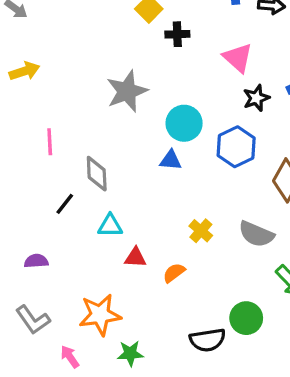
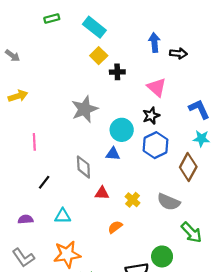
black star: (256, 98) -> (151, 116), moved
gray diamond: (97, 174) -> (83, 167), moved
cyan triangle: (110, 226) -> (63, 216), moved
red triangle: (135, 258) -> (102, 193), moved

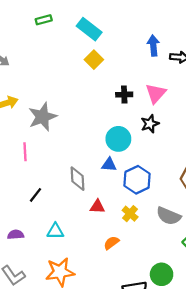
black cross: (117, 72) -> (124, 95), moved
pink triangle: (157, 87) -> (156, 93), turned 30
gray star: (85, 109) -> (42, 117), moved
blue hexagon: (155, 145) -> (137, 180), moved

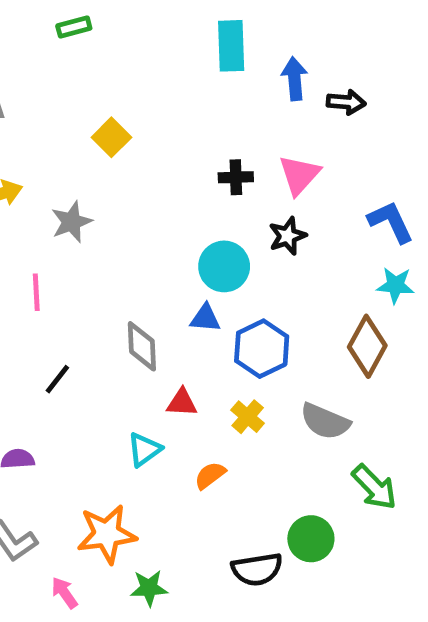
cyan rectangle: (89, 29) -> (231, 46), moved, turned 50
yellow square: (94, 60) -> (111, 137), moved
gray star: (42, 117) -> (72, 222), size x0.7
cyan triangle: (55, 231) -> (144, 450), moved, turned -36

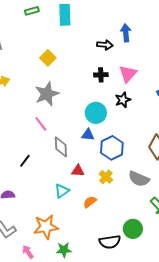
cyan rectangle: (231, 46) -> (65, 15), moved
black arrow: (346, 102) -> (105, 45), moved
gray star: (72, 222) -> (47, 94), moved, size x1.4
pink line: (36, 292) -> (41, 124), moved, turned -35

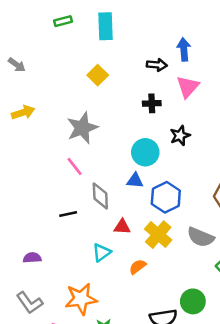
yellow square: (48, 58) -> (98, 75), moved
pink triangle: (128, 74) -> (188, 87), moved
black line: (25, 161) -> (68, 214), moved, turned 40
yellow cross: (106, 177) -> (158, 235), size x1.5

